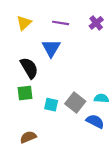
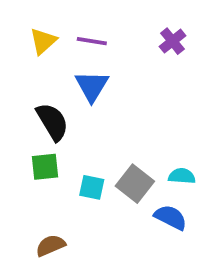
purple line: (61, 23) -> (92, 41), moved

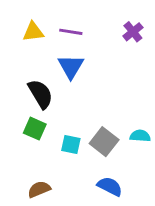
yellow triangle: (43, 41) -> (33, 32), turned 35
green square: (45, 167) -> (35, 129), turned 30
blue semicircle: (171, 217) -> (110, 186), moved

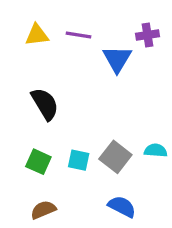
purple cross: (133, 32) -> (148, 35), turned 30
blue triangle: (71, 66) -> (117, 59), moved
green square: (35, 129) -> (38, 162), moved

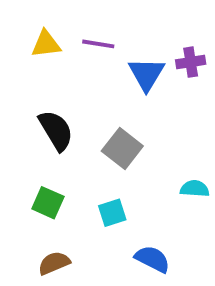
purple cross: (148, 35) -> (191, 62), moved
gray square: (115, 157) -> (122, 148), moved
cyan square: (79, 160) -> (112, 213), moved, turned -30

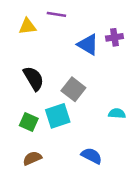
purple line: (98, 44) -> (56, 14), moved
blue triangle: (146, 74) -> (88, 45), turned -30
cyan square: (112, 213) -> (58, 116), moved, size x1.5

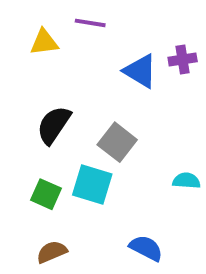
black semicircle: (34, 78) -> (54, 125), turned -115
cyan square: (58, 116) -> (92, 185), turned 35

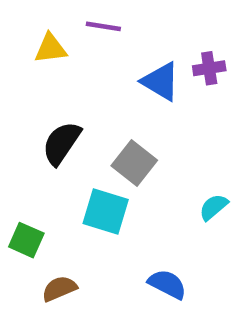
cyan semicircle: (186, 181) -> (214, 207), turned -44
green square: (46, 194) -> (26, 240), moved

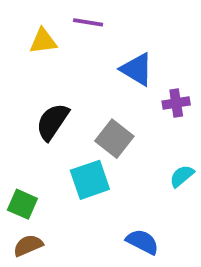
purple cross: (209, 68) -> (176, 103), moved
cyan square: (106, 211) -> (90, 180), turned -36
brown semicircle: (59, 289) -> (28, 245), moved

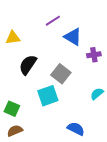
purple line: (88, 22) -> (53, 21), moved, turned -42
yellow triangle: (43, 41) -> (13, 38), moved

